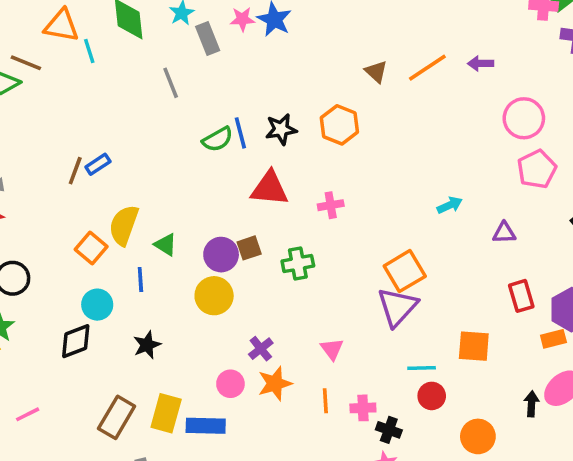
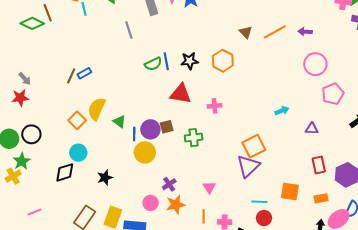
brown line: (26, 63) -> (48, 13), turned 42
pink circle: (524, 118) -> (315, 64), moved
blue line: (140, 280) -> (134, 134), moved
orange rectangle: (553, 339) -> (321, 198), moved

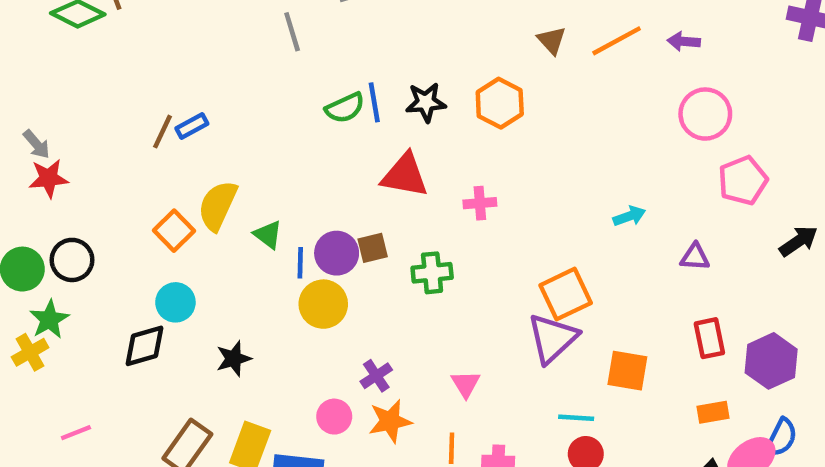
gray arrow: (25, 79) -> (37, 144), moved
orange square: (290, 191) -> (627, 371), moved

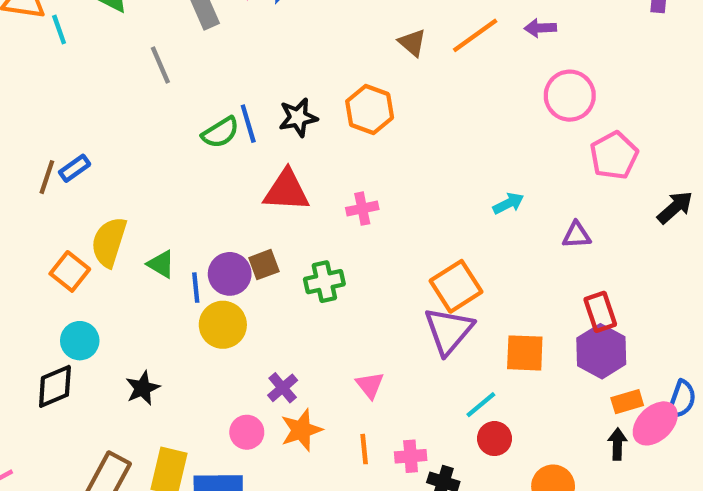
purple hexagon: (771, 361) -> (601, 351), moved
orange rectangle: (713, 412) -> (627, 402), moved
cyan line: (576, 418) -> (481, 405), turned -36

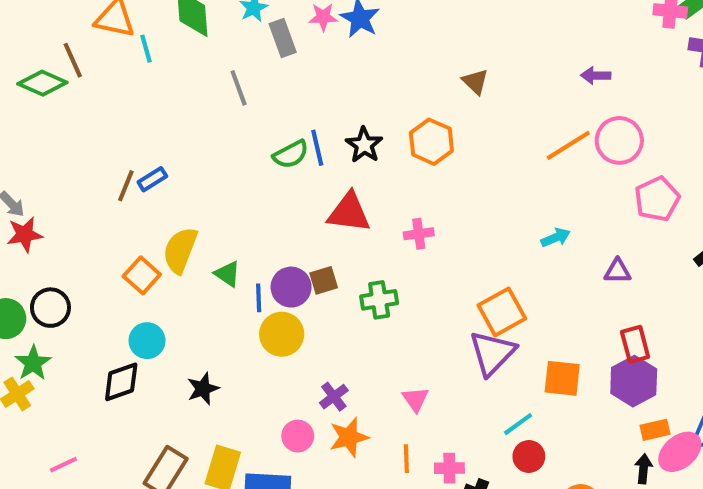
orange line: (475, 35) -> (568, 145), moved
black star: (298, 117) -> (364, 145), turned -30

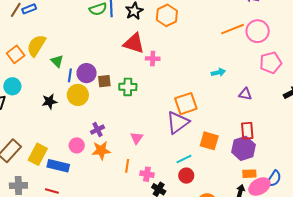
red triangle: (349, 213) -> (134, 43), moved
brown square: (324, 280) -> (104, 81), moved
black star: (203, 389) -> (49, 101), moved

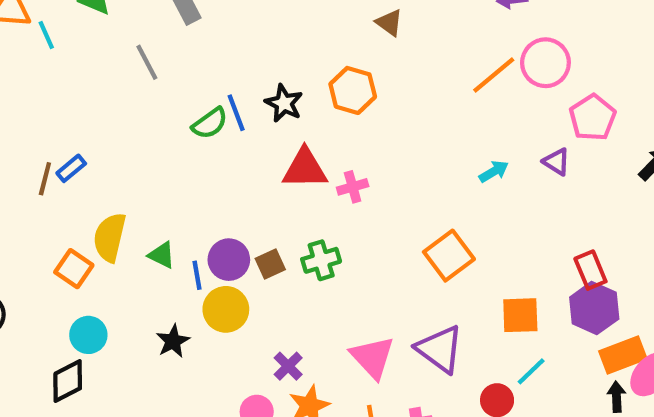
purple triangle: (245, 94) -> (557, 162), moved, turned 40
purple triangle: (178, 122) -> (440, 349), moved, turned -30
pink triangle: (137, 138) -> (373, 357), size x1.6
cyan line: (184, 159) -> (531, 371), moved
orange rectangle: (249, 174) -> (623, 355), size x1.5

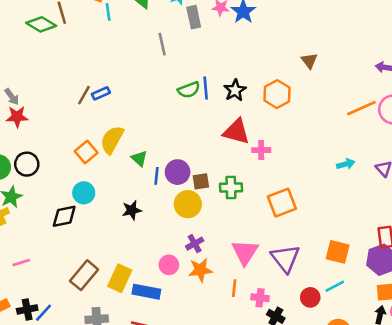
orange square: (449, 256) -> (282, 203), moved
yellow circle: (226, 309) -> (188, 204), moved

